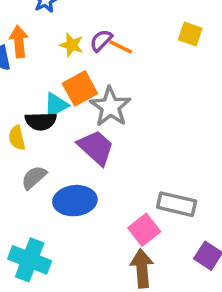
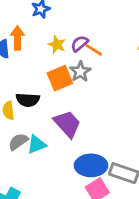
cyan triangle: (56, 105) -> (37, 144), moved
gray star: (110, 107) -> (80, 72), moved, size x0.7
blue ellipse: (75, 201) -> (91, 165), moved

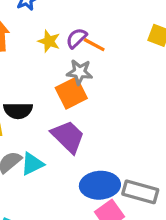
gray star: (80, 72) -> (80, 72), turned -30
orange square: (60, 78) -> (71, 93), moved

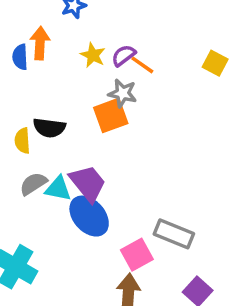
purple trapezoid: (68, 137) -> (88, 183), moved
cyan triangle: (32, 164) -> (58, 189), turned 30
blue ellipse: (100, 185) -> (89, 216), moved, turned 45

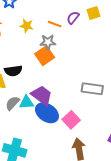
purple semicircle: (124, 55) -> (73, 18), moved
yellow square: (215, 63) -> (94, 13), turned -32
gray rectangle: (174, 234) -> (92, 89), moved
pink square: (137, 255) -> (71, 120), moved

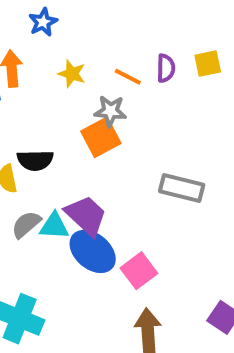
purple semicircle: (73, 18) -> (166, 68), turned 136
gray rectangle: (92, 89) -> (182, 188), moved

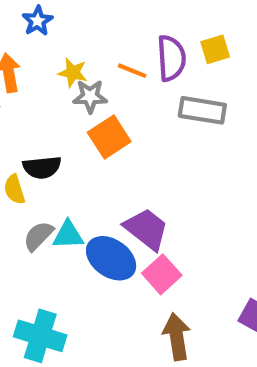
purple semicircle: (166, 68) -> (171, 58), size x1.5
gray star: (110, 111) -> (90, 96), moved
gray rectangle: (182, 188) -> (202, 110), moved
purple trapezoid: (86, 215) -> (146, 229), moved

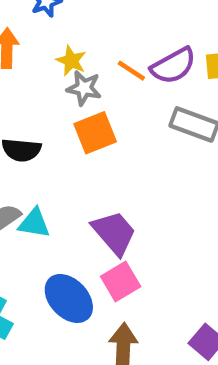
purple semicircle: (171, 58) -> (173, 66), turned 54
blue ellipse: (111, 258) -> (69, 298), moved

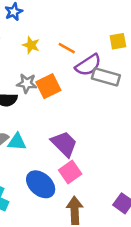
purple semicircle: (173, 66) -> (88, 65), moved
gray star: (84, 88) -> (27, 83), moved

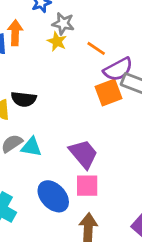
gray star: (27, 83) -> (63, 24), moved
orange square: (48, 86) -> (109, 93), moved
pink square: (70, 172) -> (87, 186), turned 30

